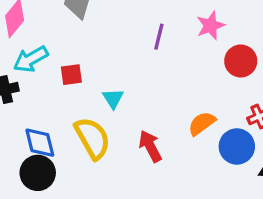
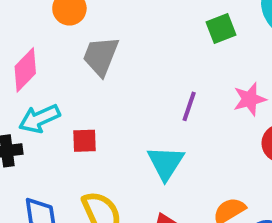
cyan triangle: (113, 98) -> (166, 163), moved, size x1.5

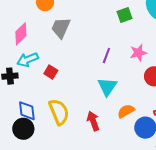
red square: (84, 141) -> (51, 72), turned 32
cyan triangle: (166, 163) -> (107, 87), moved

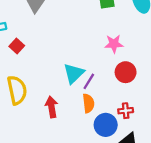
purple line: (106, 56) -> (89, 81), moved
orange semicircle: (126, 111) -> (88, 103), turned 102

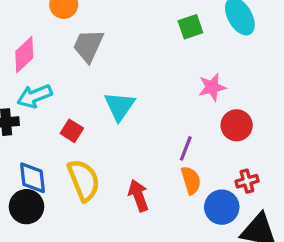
red square: (17, 46) -> (72, 131), moved
cyan triangle: (74, 73) -> (119, 106), moved

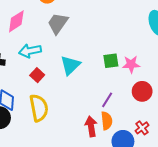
green square: (190, 27) -> (111, 61), moved
cyan arrow: (35, 96) -> (30, 51), moved
red cross: (247, 181) -> (142, 128), turned -32
red arrow: (138, 195) -> (91, 126), moved

